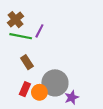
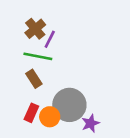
brown cross: (16, 20) -> (35, 29), moved
green line: (21, 36) -> (38, 56), moved

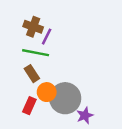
brown cross: (35, 29) -> (33, 27), turned -30
orange circle: (50, 117) -> (47, 92), moved

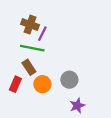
gray circle: (65, 98) -> (69, 80), moved, size x0.6
red rectangle: (29, 106) -> (15, 84), moved

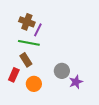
orange circle: (42, 84) -> (34, 84), moved
purple star: (77, 106) -> (76, 82), moved

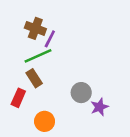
green line: (29, 43) -> (38, 56), turned -35
orange circle: (34, 84) -> (45, 121), moved

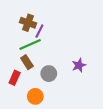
gray circle: (81, 93) -> (49, 74), moved
purple star: (100, 107) -> (79, 65), moved

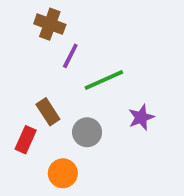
brown cross: (28, 23) -> (50, 24), moved
green line: (30, 45) -> (104, 80), moved

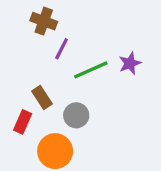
purple star: (141, 117) -> (130, 63), moved
orange circle: (63, 173) -> (55, 151), size x1.4

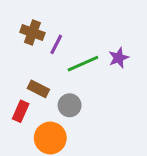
brown cross: (44, 21) -> (32, 32), moved
brown rectangle: (42, 97) -> (38, 89), turned -30

